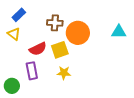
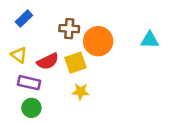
yellow triangle: (14, 34) -> (19, 55), moved
purple rectangle: (32, 71) -> (29, 83), moved, turned -66
green circle: (12, 86) -> (31, 108), moved

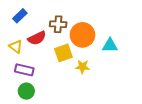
cyan triangle: (150, 40) -> (110, 45), moved
red semicircle: (48, 61) -> (37, 38), moved
yellow star: (81, 92) -> (82, 67), moved

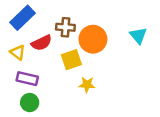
blue rectangle: (20, 16) -> (22, 18), size x1.5
cyan triangle: (110, 45) -> (138, 36), moved, turned 49
yellow star: (82, 67) -> (87, 85), moved

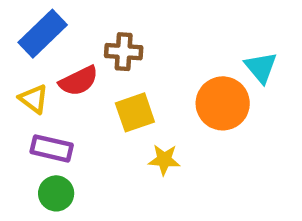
orange circle: (93, 39) -> (223, 103), moved

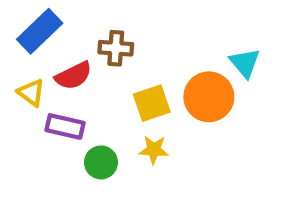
yellow square: (135, 112) -> (152, 103), moved
purple rectangle: (52, 148) -> (65, 126), moved
green circle: (56, 193) -> (101, 162), moved

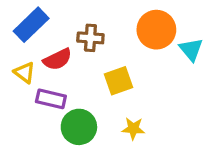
orange circle: (209, 97) -> (156, 30), moved
yellow star: (154, 150) -> (133, 129), moved
green circle: (101, 162) -> (79, 127), size x1.4

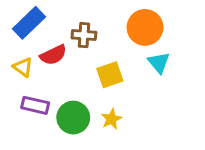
cyan triangle: (191, 49) -> (159, 63), moved
purple rectangle: (51, 99) -> (35, 105), moved
yellow star: (133, 129) -> (111, 119), moved, turned -30

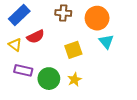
brown cross: (84, 35) -> (63, 13), moved

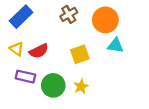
brown cross: (63, 13) -> (69, 14), turned -35
red semicircle: (36, 37) -> (39, 51), moved
cyan triangle: (106, 42) -> (115, 45), turned -42

